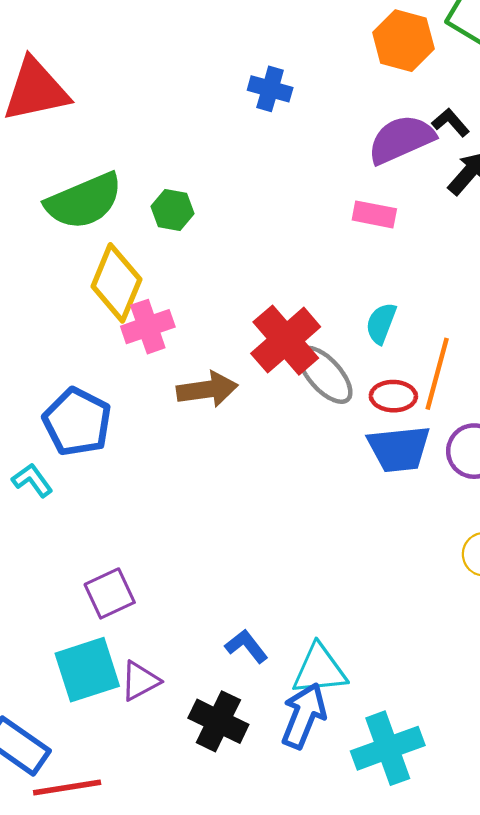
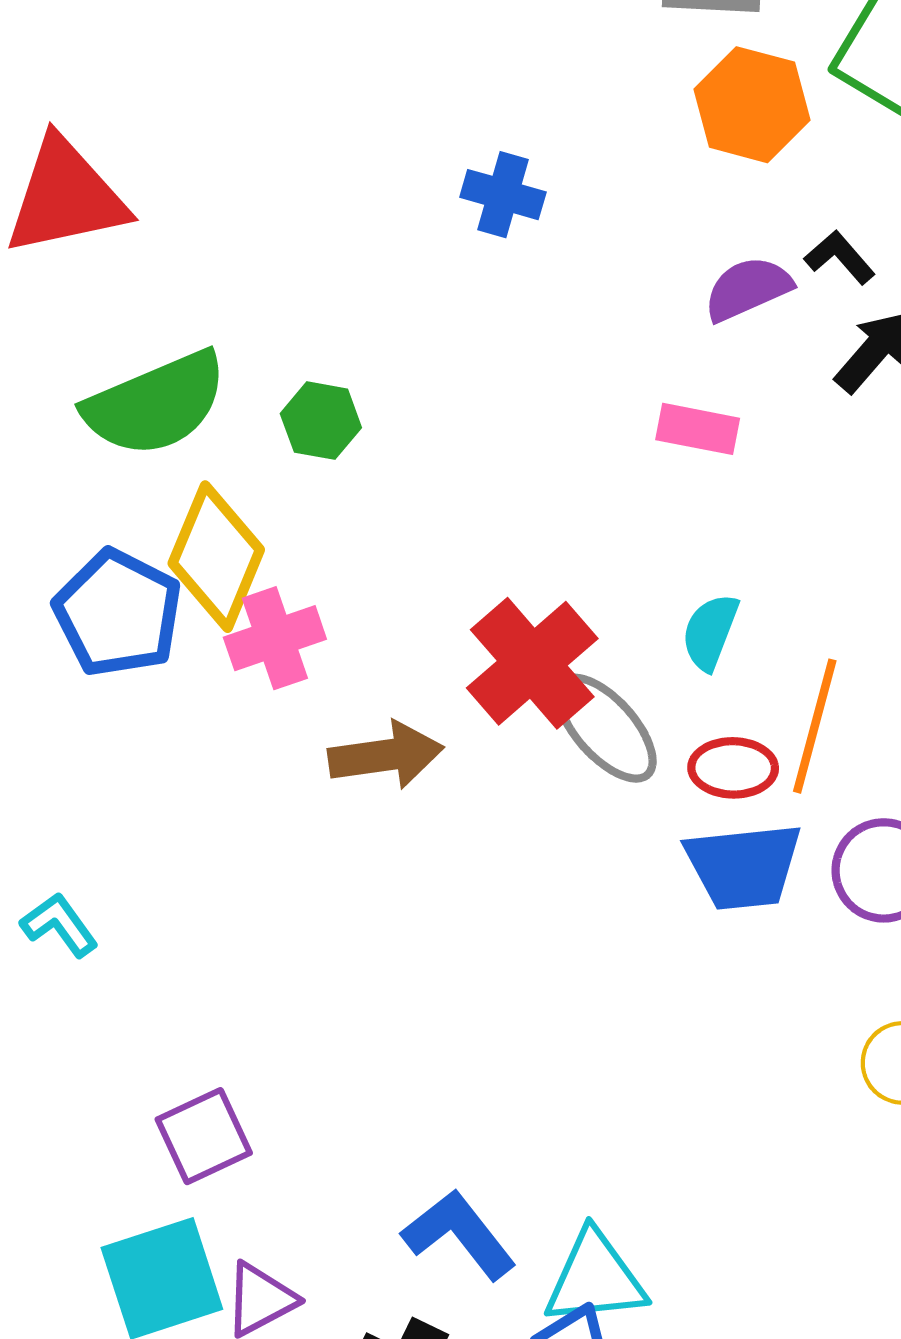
purple semicircle: (401, 139) -> (748, 289), size x0.7
blue pentagon: (77, 422) -> (118, 613), moved
blue L-shape: (246, 646) -> (459, 1234), size x1.4

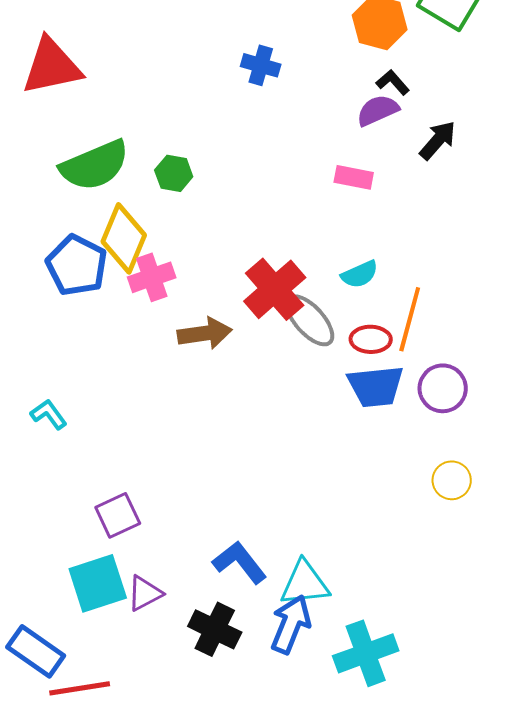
black L-shape: (840, 257) -> (393, 82), moved
cyan semicircle: (710, 632) -> (360, 274), turned -135

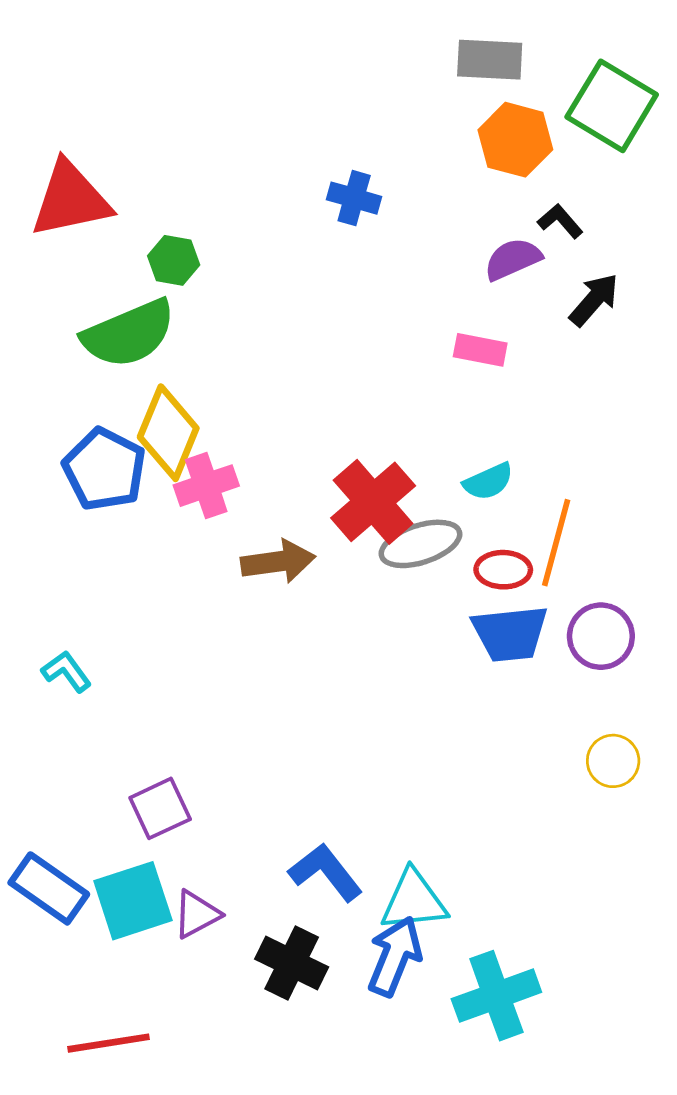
black L-shape: (393, 82) -> (560, 221), moved
green hexagon: (174, 173) -> (174, 260), moved
gray ellipse: (310, 320) -> (420, 544), turned -66
blue rectangle: (36, 651) -> (49, 888), moved

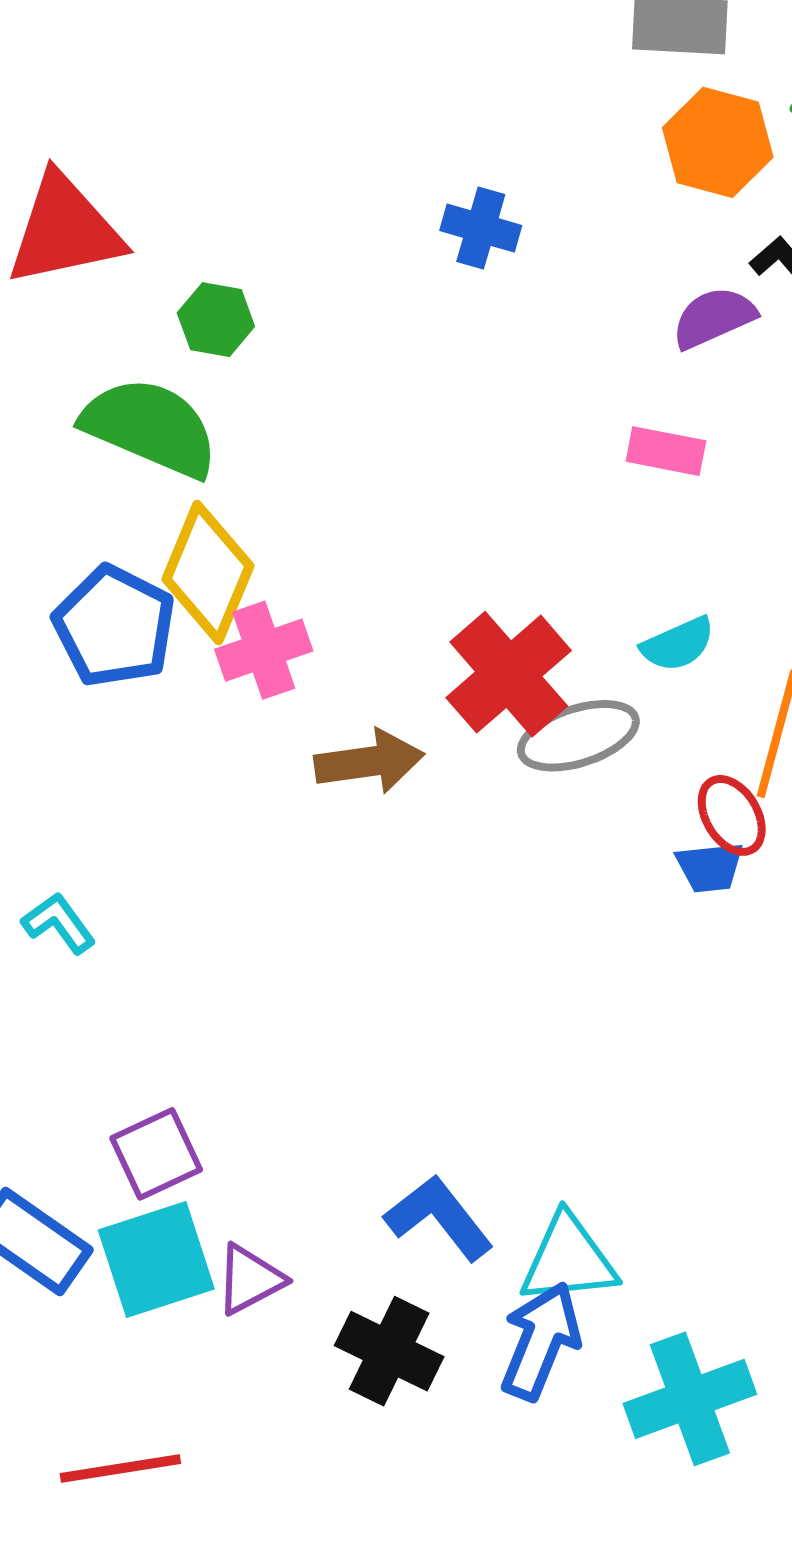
green semicircle: (129, 334) -> (150, 427), turned -134
red ellipse: (503, 570) -> (732, 815), moved, turned 58
blue trapezoid: (510, 633) -> (710, 867), size x0.6
purple square: (160, 808) -> (156, 1154), moved

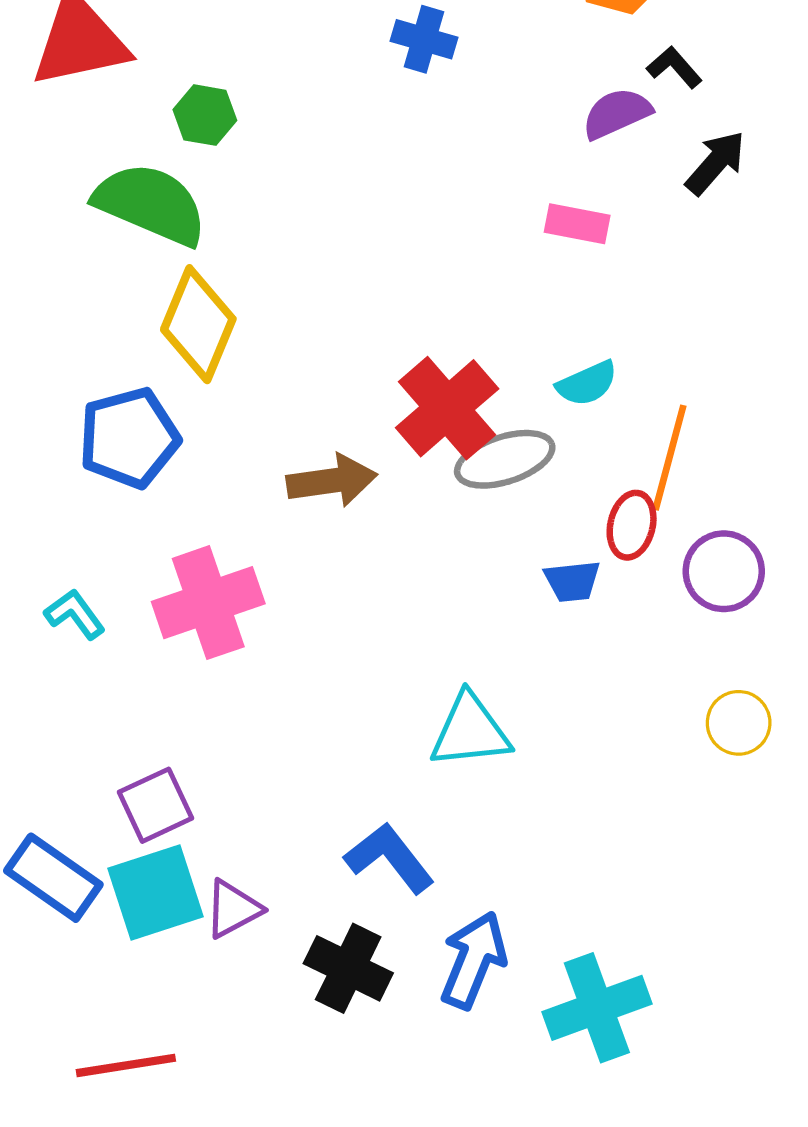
blue pentagon: (114, 626) -> (129, 438), moved, turned 30
pink cross: (264, 650) -> (208, 603), moved, size x1.4
red ellipse: (732, 815) -> (632, 525), turned 44
blue trapezoid: (710, 867) -> (572, 581), moved
cyan triangle: (568, 1259) -> (470, 731), moved

